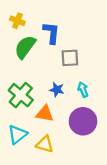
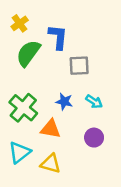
yellow cross: (17, 21) -> (20, 23), turned 32
cyan arrow: (83, 90) -> (94, 102), turned 144
purple circle: (83, 121) -> (94, 138), size x0.6

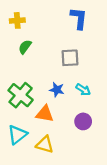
yellow cross: (20, 23) -> (17, 20), turned 32
blue L-shape: (58, 37) -> (79, 18), moved
green semicircle: (28, 53) -> (25, 47), size x0.6

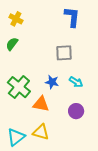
yellow cross: (17, 20) -> (16, 19), turned 32
green semicircle: (25, 47) -> (12, 44), moved
cyan triangle: (17, 135) -> (16, 137), moved

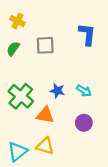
blue L-shape: (72, 17) -> (87, 34), moved
gray square: (64, 53) -> (45, 45), moved

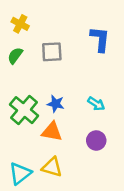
blue star: (57, 91) -> (56, 104), moved

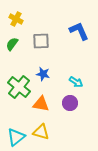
blue L-shape: (100, 39) -> (79, 31), turned -30
blue star: (56, 104) -> (43, 74), moved
purple circle: (96, 140) -> (70, 103), moved

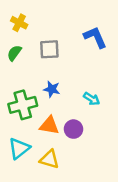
green cross: (19, 87) -> (23, 105), turned 35
purple circle: (70, 103) -> (73, 129), moved
cyan triangle: (16, 137) -> (19, 148), moved

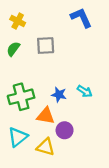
blue L-shape: (95, 37) -> (81, 18), moved
blue star: (52, 89) -> (59, 95), moved
purple circle: (73, 129) -> (65, 130), moved

